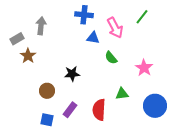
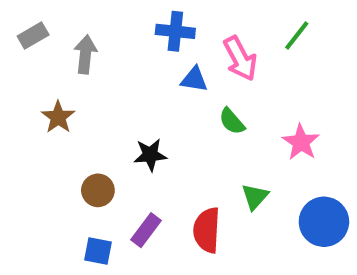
gray rectangle: (17, 39) -> (33, 35), moved
green triangle: (122, 94) -> (255, 197), turned -40

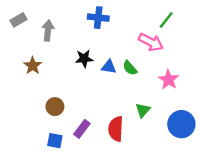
pink arrow: (240, 59) -> (151, 42), moved, turned -35
blue triangle: (194, 79) -> (109, 67), moved
black star: (150, 155) -> (84, 59), moved

